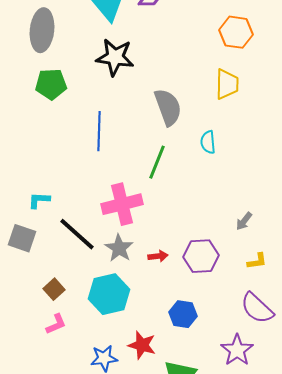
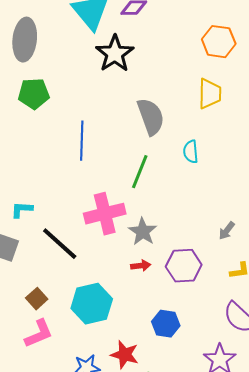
black star: (115, 57) -> (115, 54), moved, turned 30
gray star: (119, 248) -> (143, 232), moved
pink L-shape: (56, 324) -> (39, 334), size x1.4

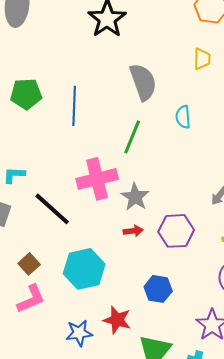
green pentagon: (34, 94) -> (26, 94), moved
yellow trapezoid: (210, 94) -> (202, 59), size x0.7

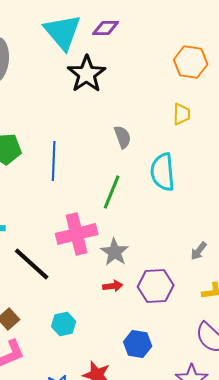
gray semicircle: (143, 82) -> (123, 137), size x0.6
cyan semicircle: (183, 117) -> (163, 172), size x1.6
cyan hexagon: (84, 269) -> (64, 324), size x0.6

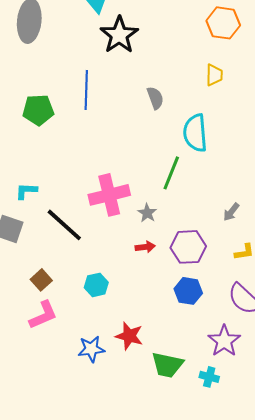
blue line: (54, 161) -> (86, 90), moved
green line: (112, 192) -> (171, 173), moved
gray star: (115, 252) -> (147, 213), size x0.7
blue hexagon: (138, 344) -> (188, 291), moved

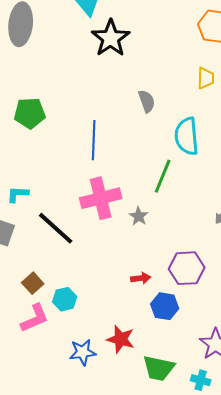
blue line: (86, 90) -> (94, 140), moved
red arrow: (145, 247) -> (141, 278), moved
purple hexagon: (188, 247) -> (187, 268), moved
cyan hexagon: (96, 285) -> (65, 299), moved
blue hexagon: (188, 291) -> (165, 306), moved

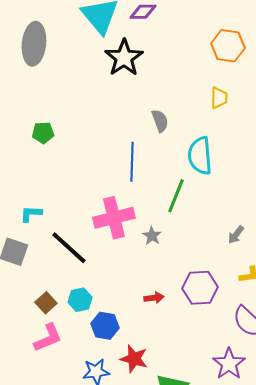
green pentagon: (30, 113) -> (43, 133), size x0.7
blue line: (94, 140) -> (132, 162), moved
cyan hexagon: (65, 299) -> (80, 300), moved
blue hexagon: (165, 306) -> (105, 326), moved

